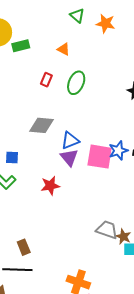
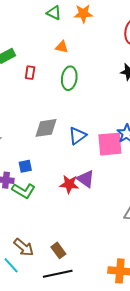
orange triangle: (64, 49) -> (62, 47), moved
red rectangle: (46, 80) -> (30, 73), moved
purple triangle: (69, 157) -> (86, 179), moved
red star: (50, 186) -> (69, 184), turned 30

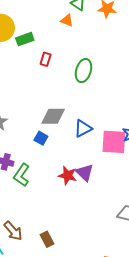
orange triangle: (62, 47) -> (67, 20), moved
blue square: (25, 166) -> (41, 138), moved, turned 32
green L-shape: (24, 191) -> (22, 175), turned 85

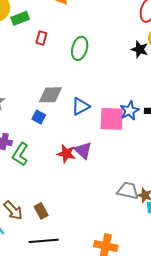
brown rectangle: (47, 239) -> (41, 211), moved

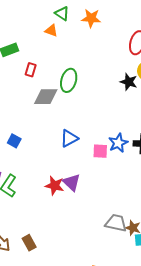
gray diamond: (50, 95) -> (46, 97), moved
blue square: (39, 117) -> (14, 141), moved
pink square: (112, 119) -> (100, 151), size x0.6

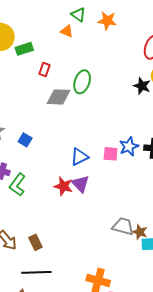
blue triangle: (69, 138) -> (79, 157), moved

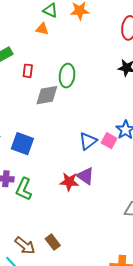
blue square: (25, 140) -> (22, 144), size x1.6
pink square: (111, 154) -> (109, 141), turned 35
blue triangle: (79, 157) -> (88, 141), moved

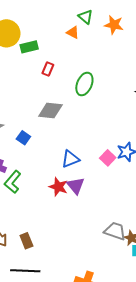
gray diamond: (47, 95) -> (50, 111), moved
blue triangle: (88, 141) -> (70, 159), moved
blue square: (22, 144) -> (23, 138), size x0.6

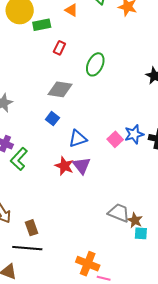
orange triangle: (73, 32) -> (71, 10), moved
blue square: (23, 138) -> (52, 119), moved
brown rectangle: (26, 241) -> (32, 228), moved

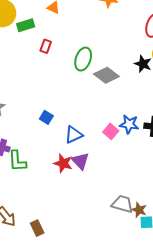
gray diamond: (60, 89) -> (106, 75), moved, turned 35
blue star: (134, 134) -> (129, 124), turned 30
green L-shape: (19, 159) -> (17, 161), turned -40

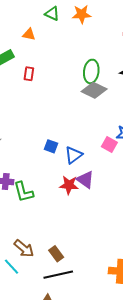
green ellipse: (83, 59) -> (91, 71), moved
blue square: (46, 117) -> (51, 146), moved

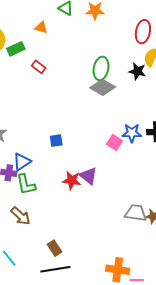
red rectangle: (29, 74) -> (39, 67), turned -64
blue square: (51, 146) -> (56, 141), turned -32
blue triangle: (74, 155) -> (22, 162), moved
brown arrow: (24, 249) -> (21, 216), moved

